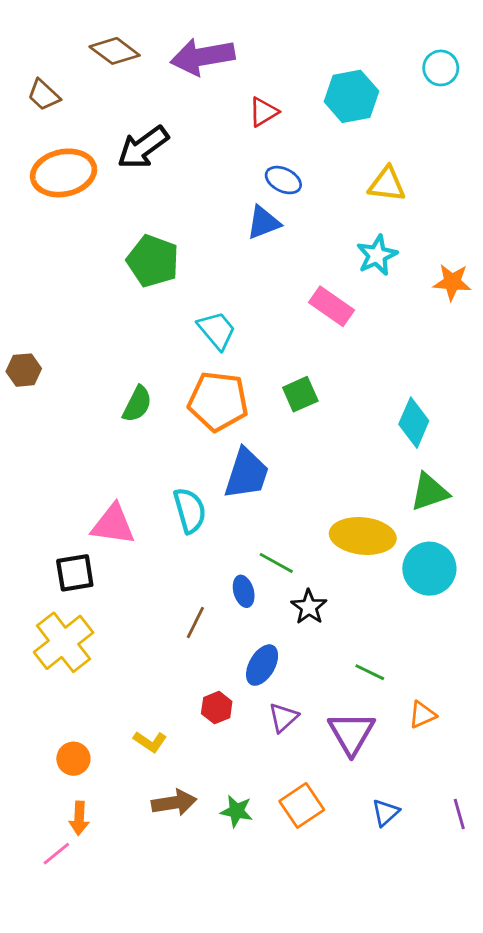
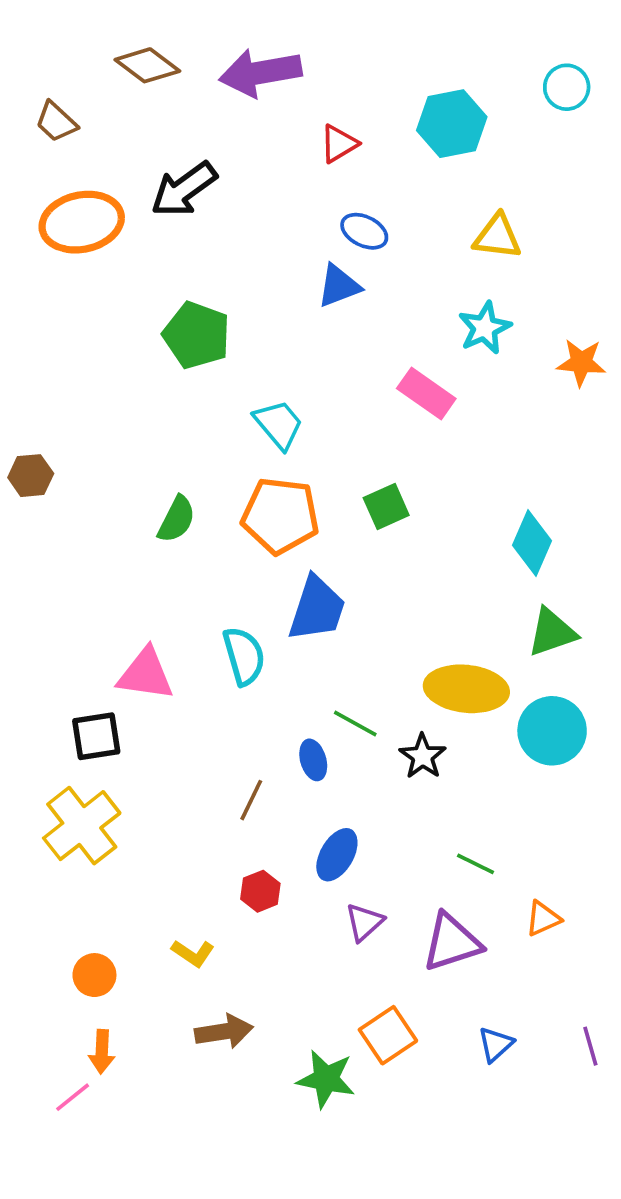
black star: (309, 607) -> (423, 756), moved
red hexagon: (217, 708) -> (260, 891), moved
purple triangle: (351, 733) -> (452, 942), turned 42
green star: (237, 811) -> (326, 1079), moved, size x1.4

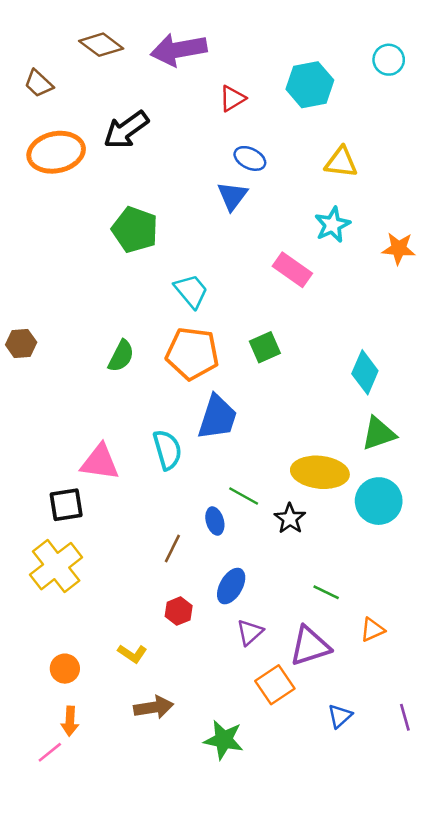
blue triangle: (339, 286) -> (232, 196), turned -32
brown hexagon: (31, 476) -> (21, 343), moved
orange square: (388, 1035) -> (275, 685), moved

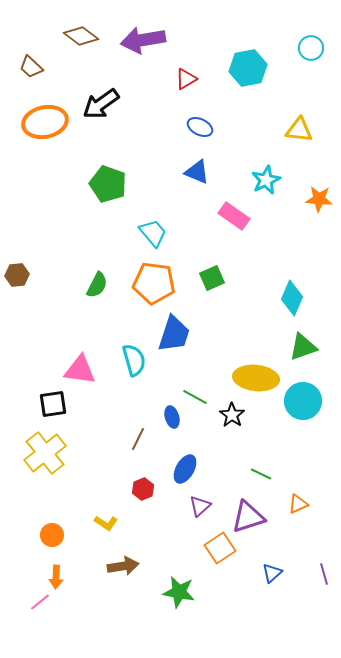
yellow triangle: (341, 162) -> (299, 130), moved
blue triangle: (232, 196) -> (197, 172), moved, turned -44

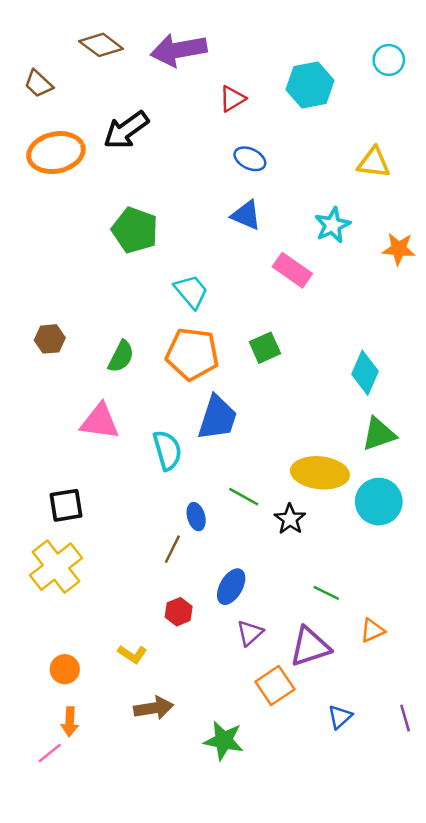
brown hexagon: (17, 275) -> (50, 339), moved
pink triangle: (80, 370) -> (100, 422), moved
blue ellipse: (172, 417) -> (196, 517), moved

